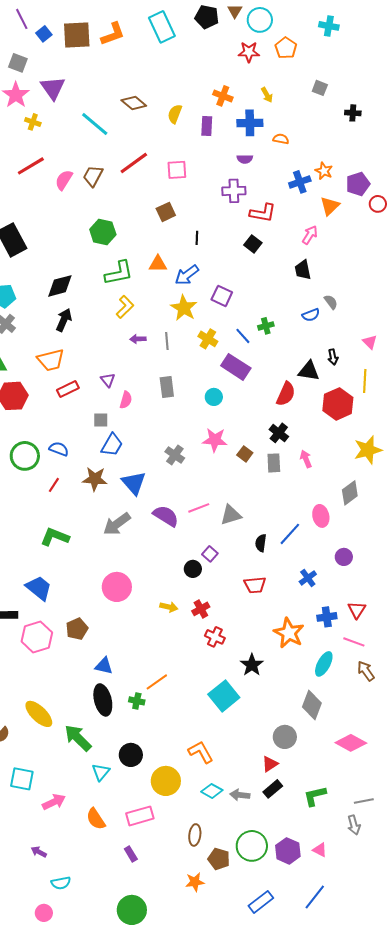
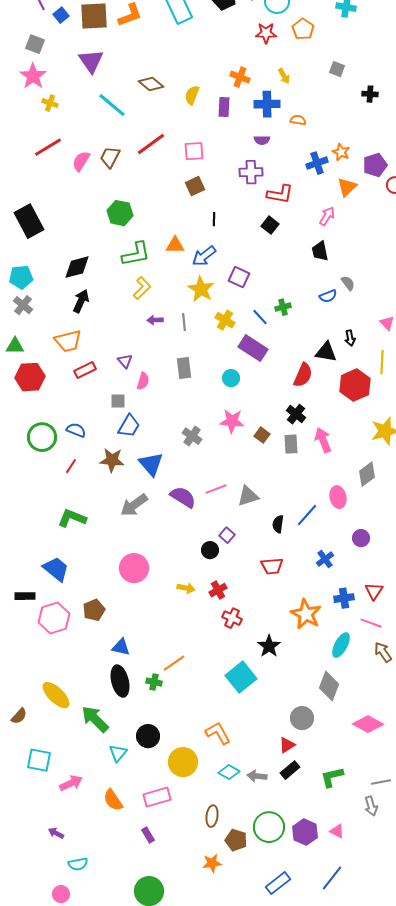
purple triangle: (53, 88) -> (91, 61), moved
brown square: (166, 212) -> (195, 186), moved
pink arrow: (306, 459) -> (323, 440), size x1.4

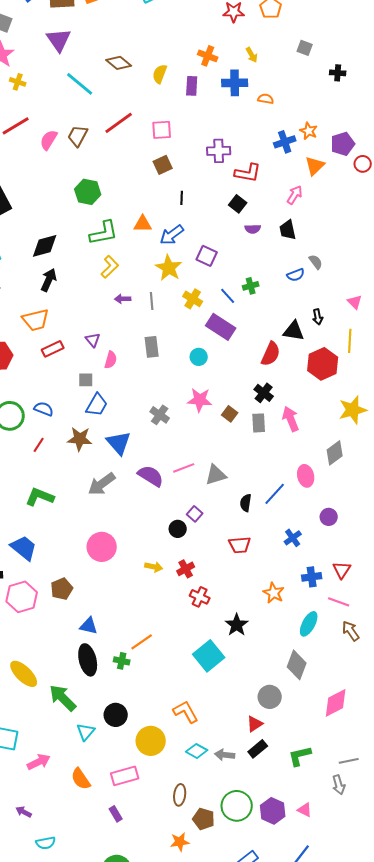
purple semicircle: (262, 140) -> (253, 229), moved
orange star: (306, 614) -> (274, 593), size x0.7
pink diamond: (368, 724) -> (336, 703), turned -56

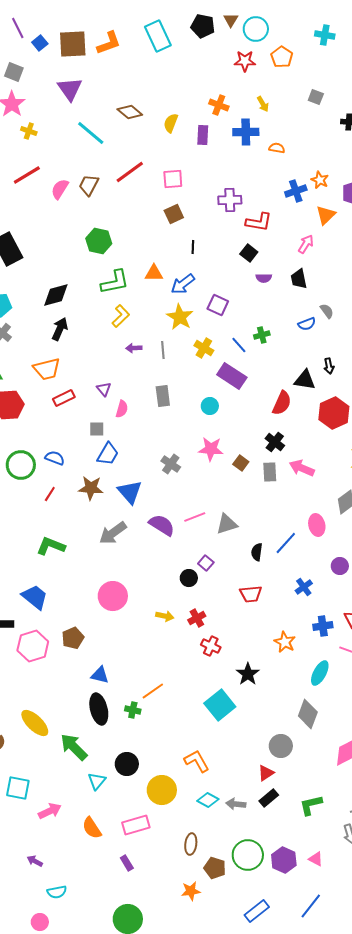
pink arrow: (291, 419) -> (302, 468), turned -45

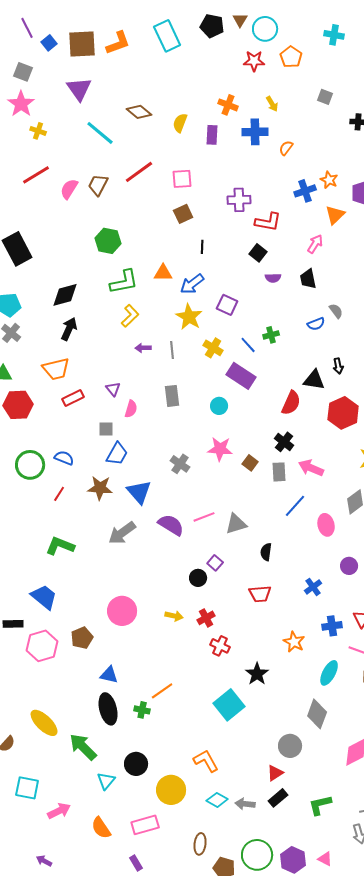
orange semicircle: (277, 148) -> (286, 148), turned -63
blue line: (286, 543) -> (295, 506), moved
pink circle: (113, 596) -> (122, 611), moved

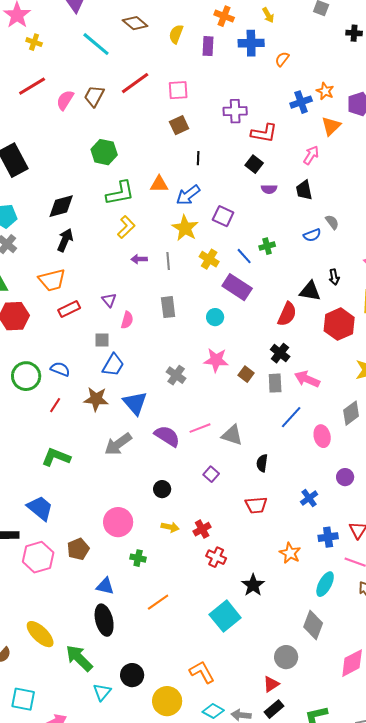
gray triangle: (236, 524) -> (232, 435), turned 35
black circle: (198, 578) -> (162, 489), moved
green cross: (142, 710) -> (138, 558), moved

